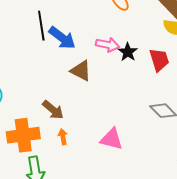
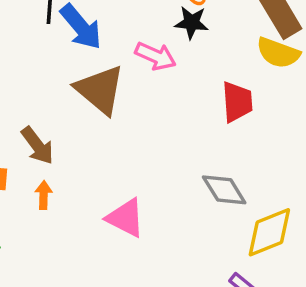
black star: (128, 52) -> (192, 23), moved, turned 30
brown triangle: (81, 71) -> (100, 90), size x1.4

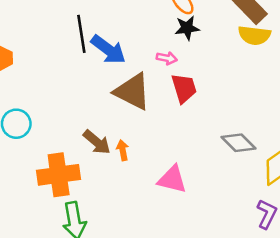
pink arrow: (155, 56) -> (167, 58), size x0.7
red trapezoid: (237, 102) -> (184, 88), moved
orange arrow: (44, 195) -> (123, 150), moved

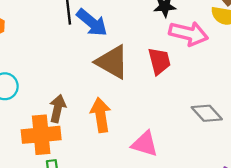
pink arrow: (167, 58) -> (189, 33), moved, size x2.0
brown arrow: (97, 142) -> (58, 108), moved, turned -120
orange arrow: (123, 150) -> (101, 115), size x1.8

